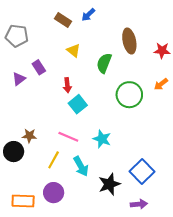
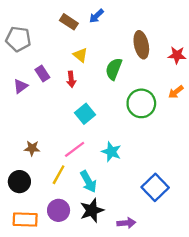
red arrow: (67, 85) -> (71, 79), moved
pink line: (68, 137) -> (75, 149), turned -60
black circle: (14, 152) -> (19, 182), moved
black star: (109, 184) -> (92, 210), moved
purple arrow: (139, 204) -> (126, 223), moved

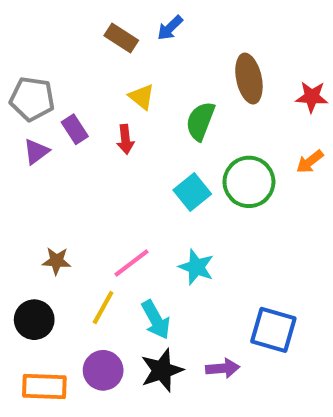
gray pentagon: (18, 39) -> (32, 99), moved
cyan square: (85, 114) -> (192, 192), moved
blue square: (155, 187) -> (273, 330), turned -30
purple arrow: (126, 223) -> (223, 368), moved

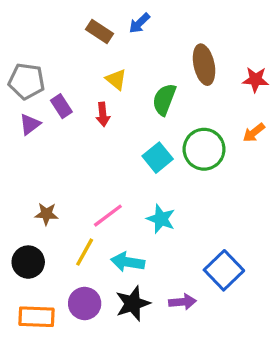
cyan arrow: (156, 320) -> (128, 262), turned 128
blue square: (273, 330) -> (224, 270), turned 30

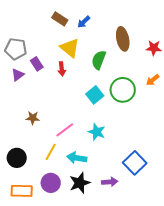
blue arrow: (139, 23) -> (84, 22), moved
yellow triangle: (116, 80) -> (70, 48), size x1.5
brown star: (46, 214) -> (33, 118), moved

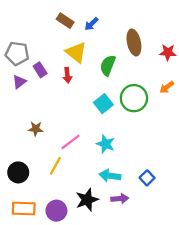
cyan arrow: (77, 158) -> (110, 176), moved
blue square: (135, 163) -> (147, 178), size x0.6
purple circle: (51, 183) -> (56, 211), moved

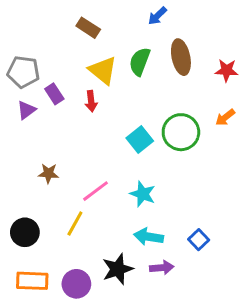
blue arrow: (91, 24) -> (157, 16), moved
green semicircle: (108, 65) -> (140, 61), moved

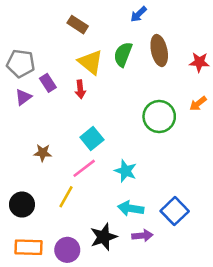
cyan square: (140, 140) -> (92, 139), moved
blue square: (199, 240) -> (175, 211), size x1.5

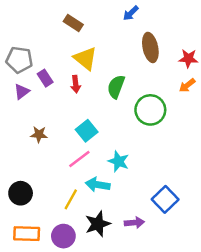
green semicircle: (123, 54) -> (116, 87), moved
orange arrow: (198, 104) -> (187, 85), moved
brown star: (43, 153) -> (39, 134), moved
yellow line: (66, 197) -> (71, 199), moved
cyan arrow: (131, 208) -> (98, 185), moved

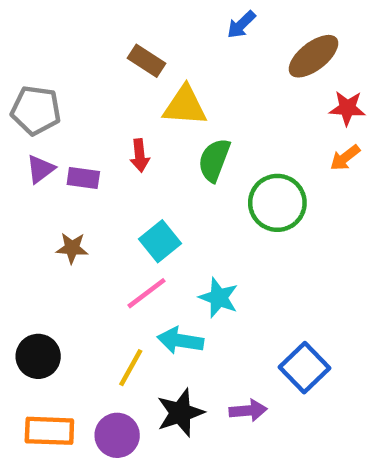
brown rectangle: (73, 23) -> (146, 61), moved
brown ellipse: (150, 47) -> (313, 56), moved, turned 64
yellow triangle: (85, 58) -> (185, 106), moved, turned -35
purple rectangle: (45, 78) -> (83, 178), moved, turned -49

